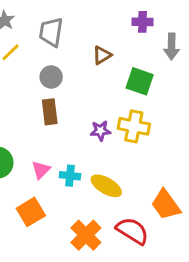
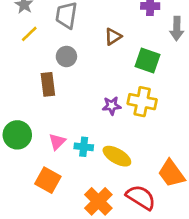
brown rectangle: (50, 112) -> (48, 84), moved
orange square: (31, 212) -> (48, 180), turned -30

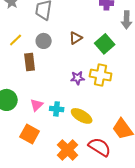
yellow line: (29, 34) -> (16, 40), moved
brown triangle: (113, 37) -> (76, 38), moved
green square: (147, 60) -> (105, 44), turned 30

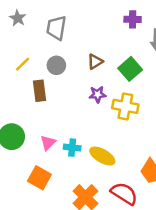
purple star: (78, 78) -> (98, 94), moved

